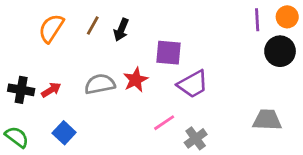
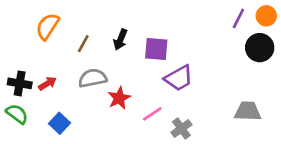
purple line: (257, 20) -> (238, 18), turned 30
brown line: (93, 25) -> (83, 44), moved
black arrow: (121, 30) -> (120, 40), moved
red star: (136, 80) -> (119, 98), moved
green semicircle: (17, 137) -> (17, 114), moved

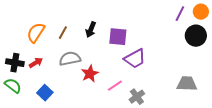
orange semicircle: (48, 26) -> (36, 33), moved

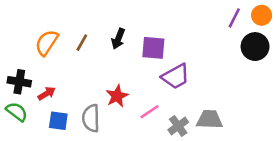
gray semicircle: (70, 59) -> (91, 118), moved, turned -80
red arrow: (36, 63) -> (47, 93), moved
gray trapezoid: (187, 84) -> (209, 119), moved
blue square: (45, 93) -> (58, 121), turned -35

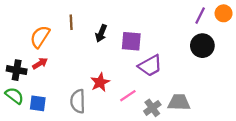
brown line: (82, 43) -> (71, 22), moved, turned -32
black circle: (255, 47) -> (202, 46), moved
red arrow: (47, 93) -> (40, 63), moved
blue square: (58, 121) -> (38, 103), moved

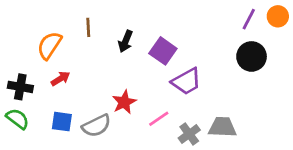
purple square: (131, 41) -> (163, 51), turned 30
red arrow: (40, 63) -> (60, 79), moved
gray semicircle: (78, 101) -> (96, 126), turned -115
blue square: (38, 103) -> (62, 122), moved

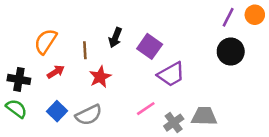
brown line: (88, 27) -> (85, 50), moved
red star: (124, 102) -> (100, 77), moved
blue square: (62, 122) -> (57, 111), turned 36

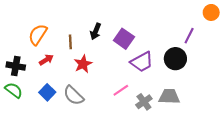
purple line: (228, 17) -> (189, 36), moved
black circle: (231, 52) -> (175, 59), moved
gray semicircle: (89, 115) -> (74, 95), turned 70

